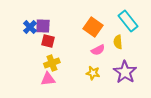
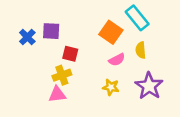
cyan rectangle: (128, 21) -> (137, 18), moved
blue cross: (30, 27) -> (27, 37), moved
red square: (48, 41) -> (70, 54), moved

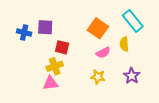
cyan rectangle: (137, 18) -> (133, 21), moved
blue cross: (27, 37) -> (24, 33), turned -32
purple star: (149, 86) -> (132, 76), size x0.7

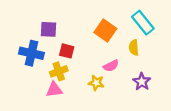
blue cross: (24, 33) -> (31, 53), moved, size x1.5
pink semicircle: (103, 53) -> (111, 66), moved
yellow star: (98, 77) -> (96, 83), moved

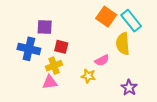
orange square: (105, 30) -> (106, 17), moved
yellow semicircle: (134, 48) -> (123, 44), size x1.5
purple star: (142, 82) -> (129, 88), moved

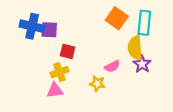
cyan rectangle: (131, 21) -> (144, 23), turned 45
blue cross: (29, 49) -> (32, 26), moved
purple star: (129, 88) -> (142, 64), moved

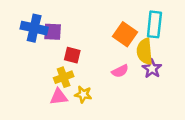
orange square: (117, 18) -> (125, 34), moved
yellow star: (97, 83) -> (83, 94), moved

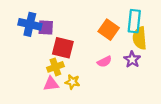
yellow semicircle: (145, 51) -> (140, 38), moved
red square: (72, 55) -> (63, 48), size x1.5

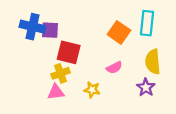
yellow semicircle: (140, 38) -> (153, 62), moved
purple star: (132, 59) -> (146, 87), moved
yellow star: (72, 82) -> (92, 90), moved

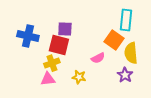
blue cross: (32, 27) -> (28, 36), moved
purple square: (50, 30) -> (65, 29), moved
orange square: (119, 32) -> (114, 40), moved

